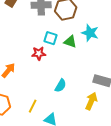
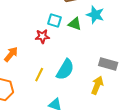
cyan semicircle: (61, 86) -> (65, 70), size x1.5
yellow line: (33, 106) -> (39, 75), moved

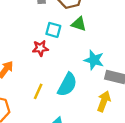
cyan star: (95, 15) -> (94, 60), moved
green triangle: (75, 24) -> (79, 24), moved

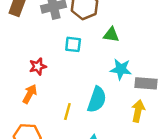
green triangle: (79, 24) -> (111, 35), moved
red star: (40, 48) -> (38, 66), moved

